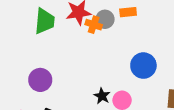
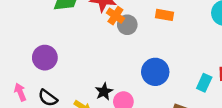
orange rectangle: (128, 12) -> (164, 15), moved
gray circle: (105, 19) -> (127, 25), moved

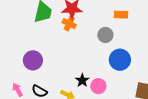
orange cross: (115, 16) -> (69, 24), moved
gray circle: (127, 25) -> (105, 35), moved

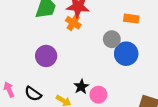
purple circle: (33, 60) -> (46, 56), moved
blue circle: (120, 60) -> (126, 54), moved

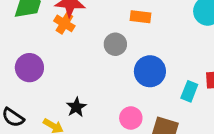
blue circle: (126, 54) -> (150, 71), moved
pink circle: (98, 95) -> (131, 118), moved

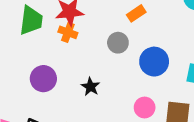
orange rectangle: (140, 17) -> (136, 13), turned -30
black star: (76, 107) -> (91, 87), moved

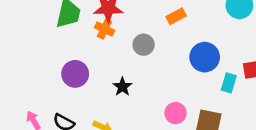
gray circle: (118, 43) -> (144, 45), moved
blue circle: (154, 62) -> (205, 57), moved

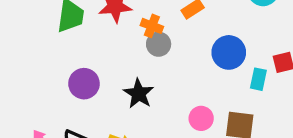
orange cross: (105, 29) -> (152, 26), moved
black star: (122, 87) -> (139, 94), size x1.4

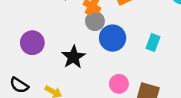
blue circle: (229, 52) -> (113, 38), moved
cyan rectangle: (258, 79) -> (153, 42), moved

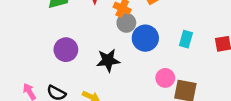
black star: (73, 57) -> (108, 60), turned 30
pink circle: (119, 84) -> (165, 78), moved

